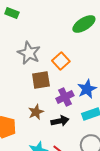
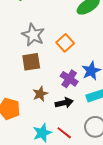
brown square: (41, 80) -> (31, 62), moved
purple cross: (65, 97) -> (69, 79), turned -30

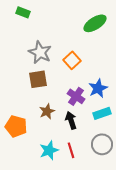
black arrow: (64, 103) -> (71, 120), turned -96
red line: (64, 133) -> (71, 150), turned 35

